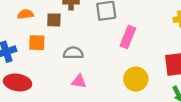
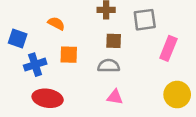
orange semicircle: (26, 14) -> (56, 23), turned 35
brown square: (54, 20) -> (114, 41), moved

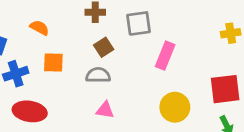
brown square: (114, 41) -> (104, 47), turned -35

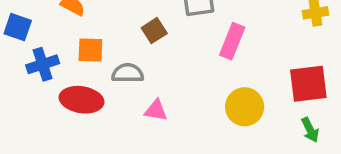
gray semicircle: (98, 75) -> (128, 73), moved
red ellipse: (30, 111) -> (82, 100), moved

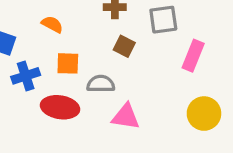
brown square: (154, 31) -> (124, 46), turned -30
pink triangle: (156, 110) -> (126, 117), size x1.4

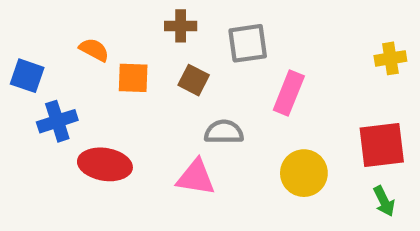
orange square: (68, 63) -> (133, 78), moved
gray semicircle: (101, 84) -> (224, 132), moved

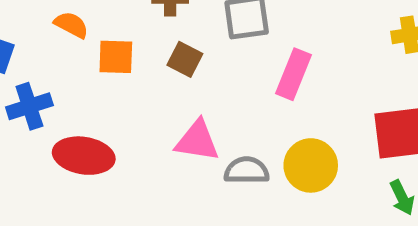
gray semicircle: (224, 132) -> (247, 170), moved
pink triangle: (196, 177) -> (197, 141), moved

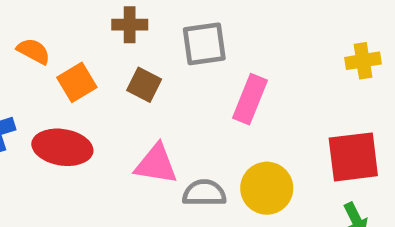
orange square: (116, 57) -> (77, 82), turned -33
red ellipse: (84, 156) -> (62, 147), moved

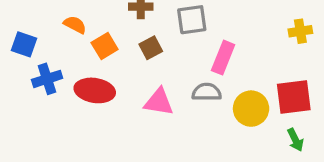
brown square: (144, 85) -> (151, 48), turned 35
yellow circle: (267, 188) -> (251, 109), moved
gray semicircle: (204, 193) -> (207, 92), moved

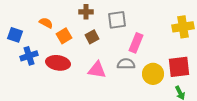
yellow cross: (300, 31) -> (183, 27), size x1.5

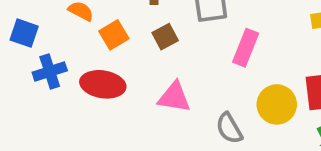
gray semicircle: (126, 64) -> (229, 128), moved, turned -120

